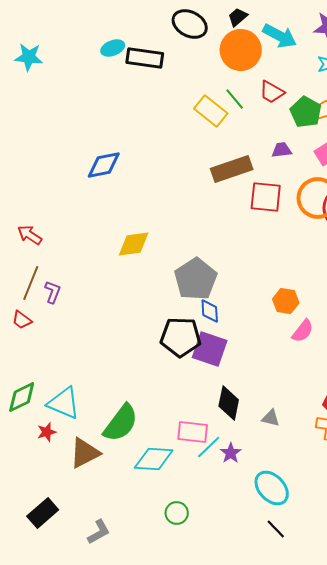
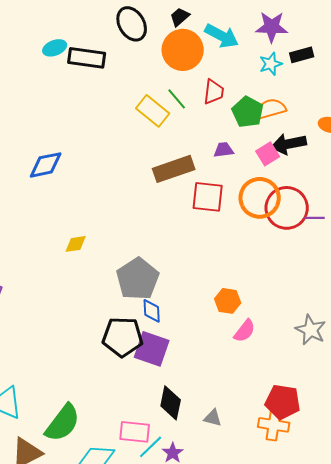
black ellipse: (190, 24) -> (132, 24), turned 32
red trapezoid: (272, 92) -> (214, 92), turned -112
yellow diamond: (134, 244) -> (76, 244), size x0.7

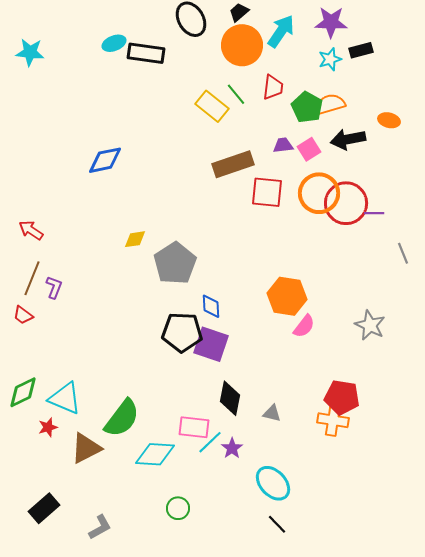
cyan arrow: (222, 36) -> (281, 31), turned -84
pink square: (268, 154) -> (309, 149), moved
gray pentagon: (138, 279) -> (175, 263), moved
orange hexagon: (228, 301) -> (287, 296), size x1.5

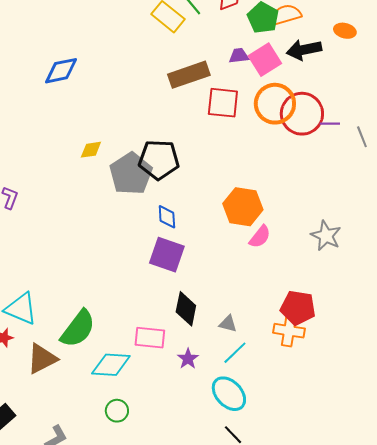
pink square: (309, 149) -> (265, 60), size x1.4
gray line: (403, 253) -> (362, 137), moved
black pentagon: (182, 332) -> (159, 160), moved
cyan line: (210, 442) -> (235, 353), moved
green circle: (178, 508) -> (117, 411), moved

